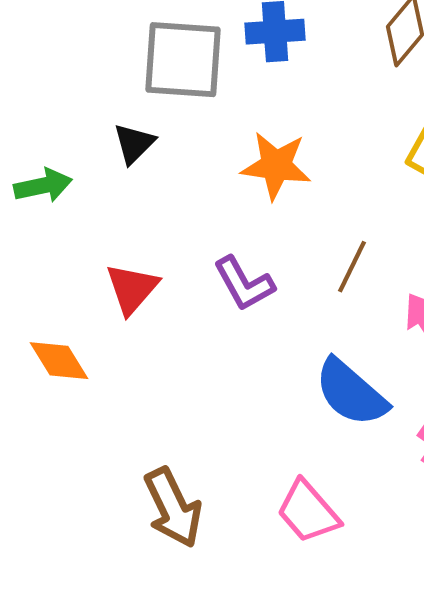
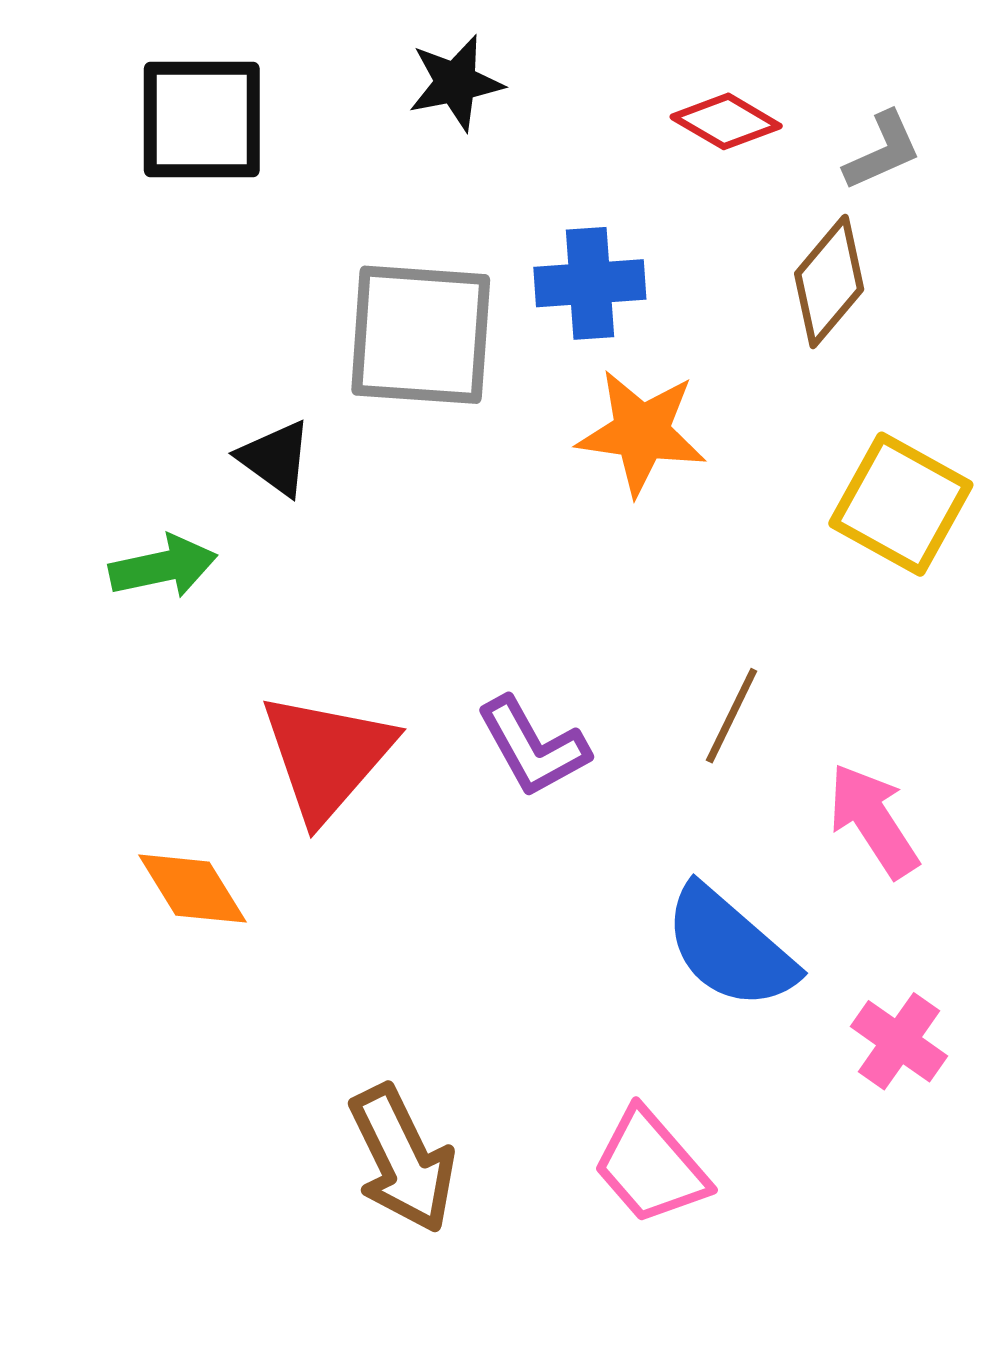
black triangle: (134, 144) -> (275, 458), moved, turned -39
orange star: (276, 166) -> (641, 432), moved
red triangle: (132, 289) -> (327, 756), size x1.4

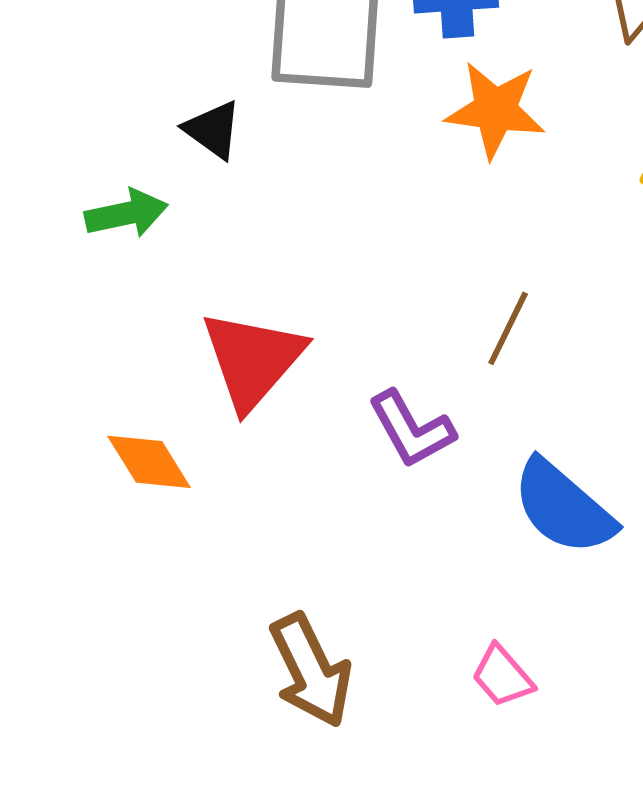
brown line: (732, 716) -> (508, 328), moved
purple L-shape: (533, 747) -> (412, 429), moved
pink trapezoid: (651, 1166) -> (502, 676), size x0.7

